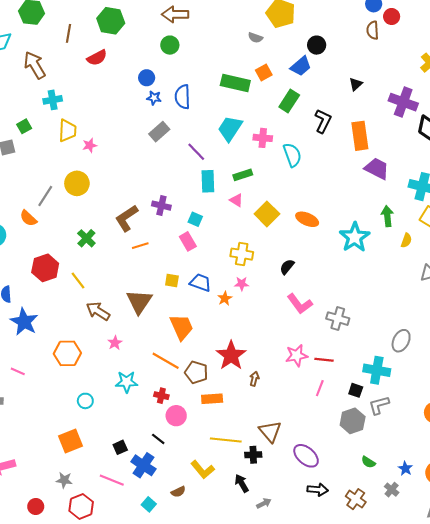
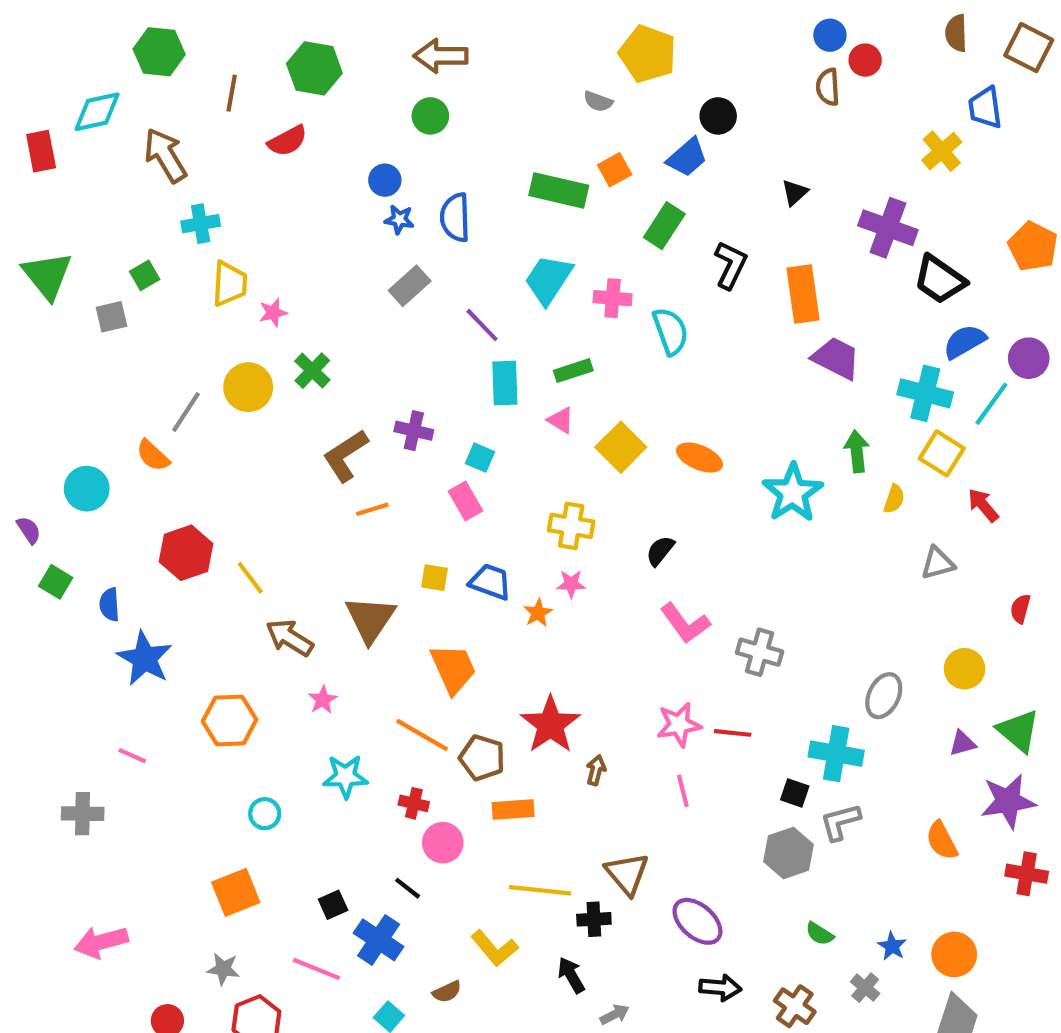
green cross: (86, 238) -> (312, 371), moved
pink line: (320, 388) -> (683, 791), moved, turned -35

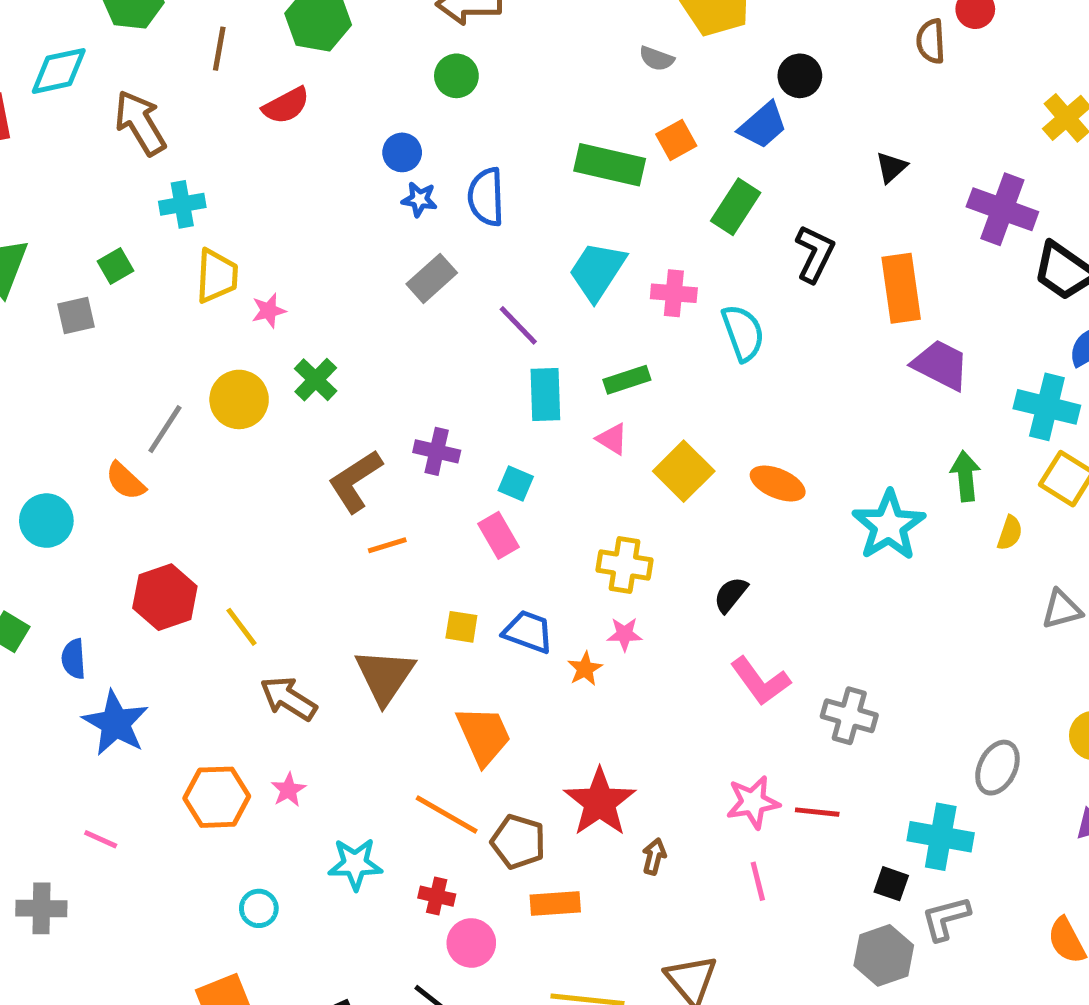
pink star: (323, 700) -> (288, 790), moved

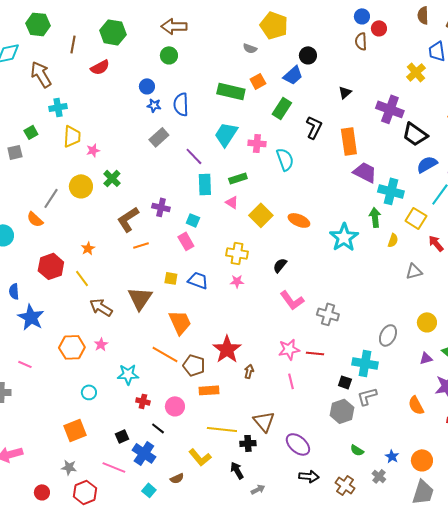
cyan cross: (1047, 407) -> (391, 191), moved
orange star: (585, 669) -> (88, 248), moved
red cross: (437, 896) -> (143, 401), moved

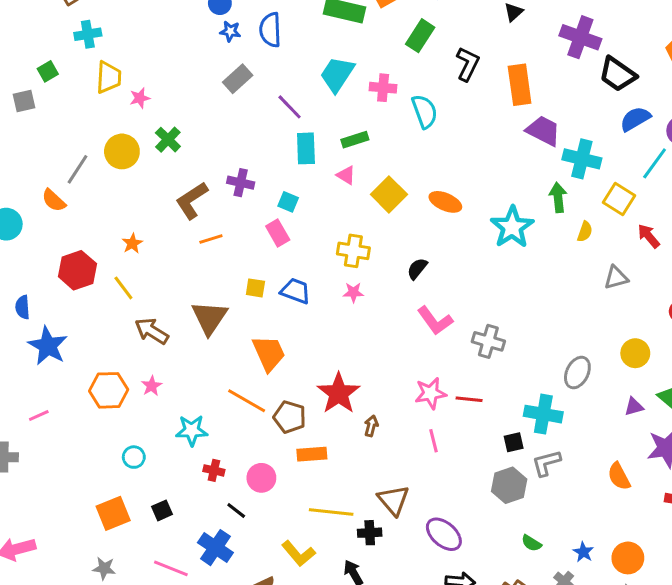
pink line: (25, 364) -> (39, 416), turned -48
black square: (345, 382) -> (514, 442), turned -32
black square: (122, 436) -> (162, 510), moved

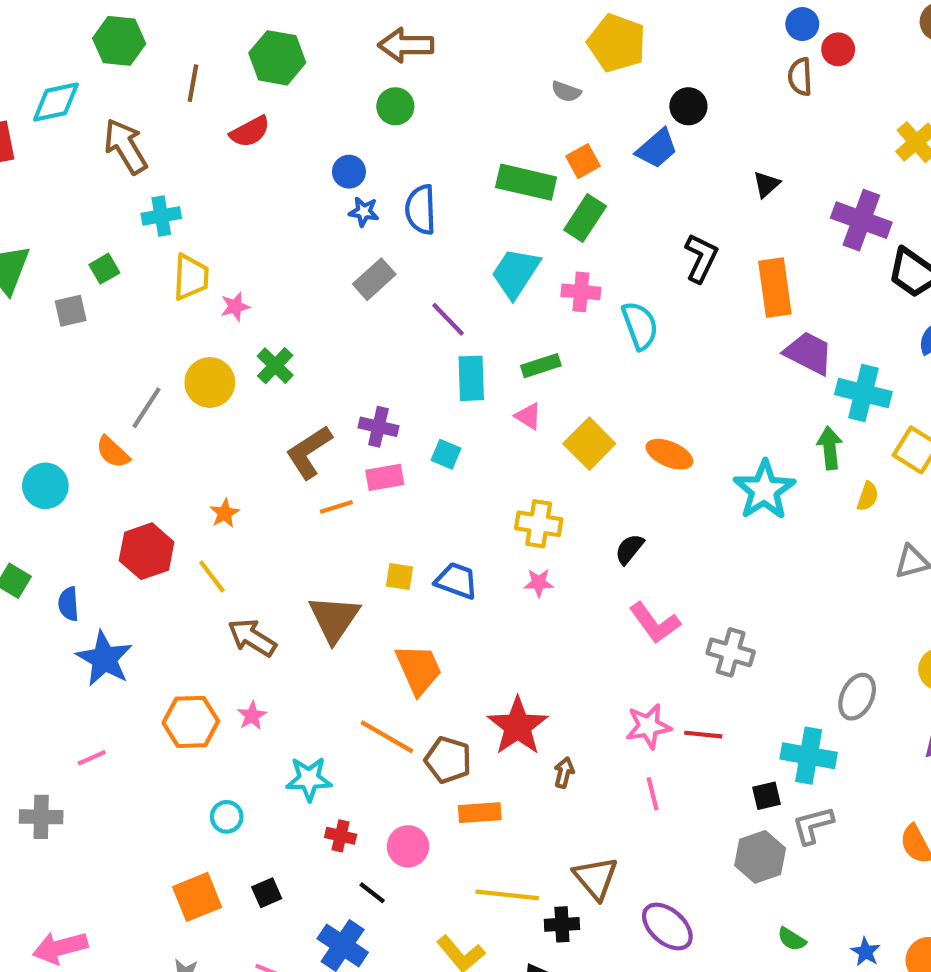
green rectangle: (420, 36) -> (585, 218), moved
pink rectangle: (278, 233) -> (385, 477), moved, turned -70

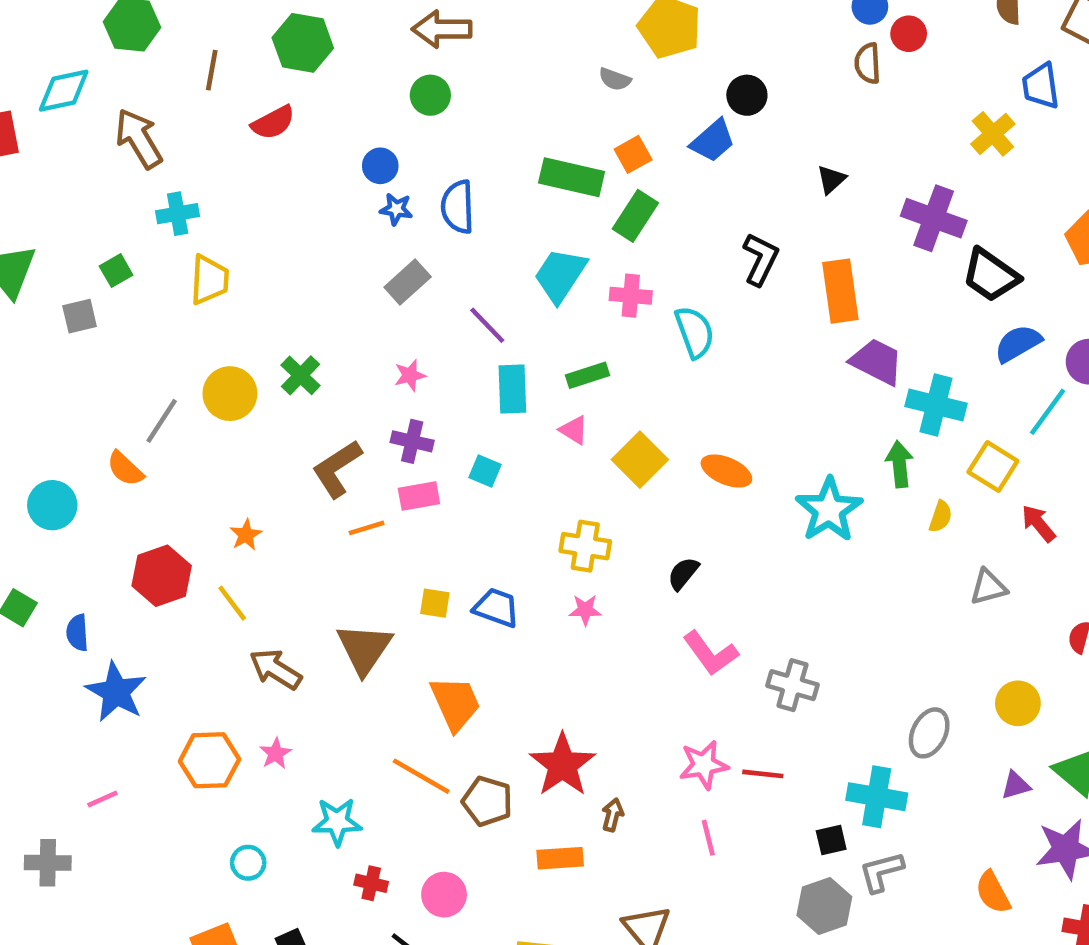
pink star: (235, 307) -> (410, 375), moved
orange rectangle: (480, 813) -> (560, 858), moved

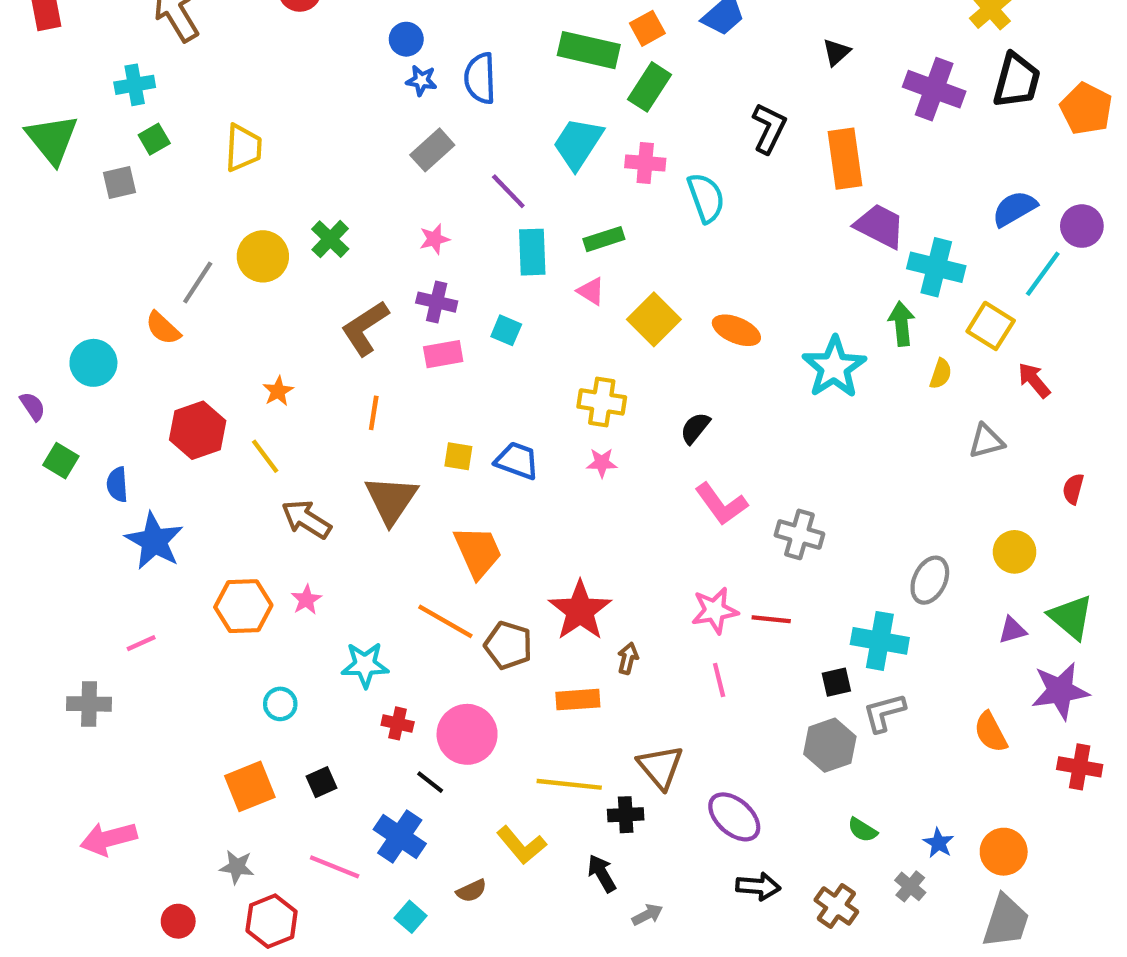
cyan cross: (178, 214) -> (135, 85), moved
black trapezoid: (991, 275) -> (1017, 80), moved, turned -110
orange line: (367, 528) -> (374, 413), moved, turned -64
pink circle: (444, 895) -> (467, 734), size x1.4

